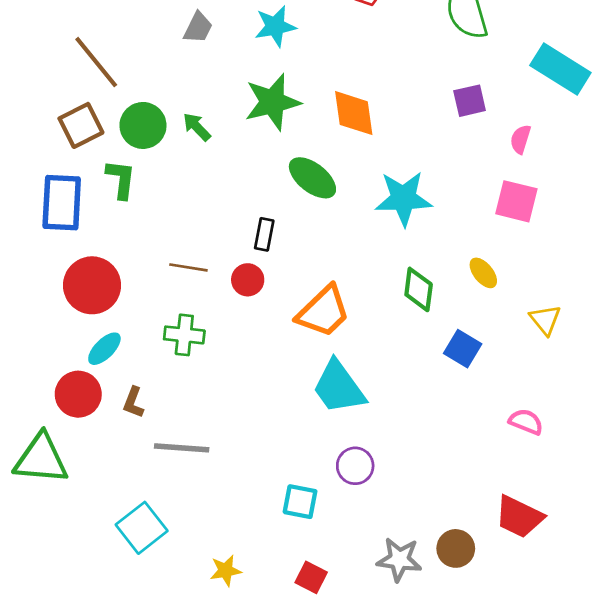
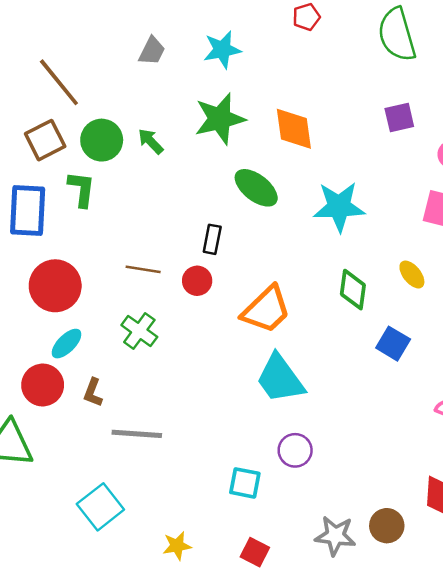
green cross: (184, 335) -> (139, 331), turned 30

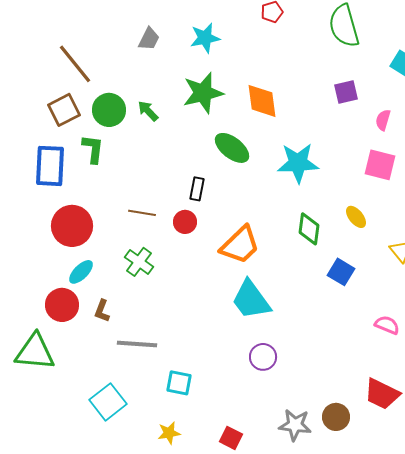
cyan square: (245, 483) -> (179, 383), moved

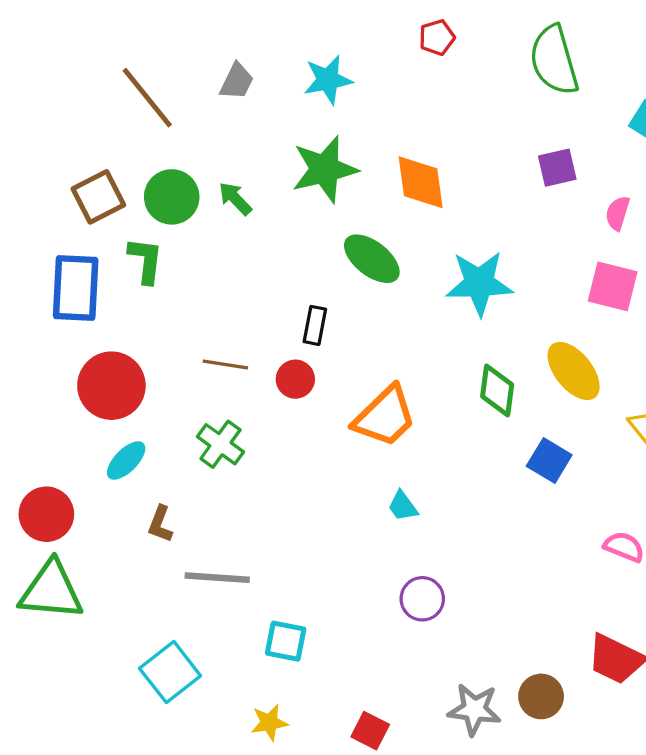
brown line: (75, 64) -> (147, 98), moved
yellow ellipse: (356, 217) -> (574, 371), size x1.6
cyan trapezoid: (251, 300) -> (403, 506), size x0.5
red circle: (62, 305) -> (46, 514), moved

